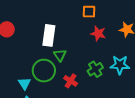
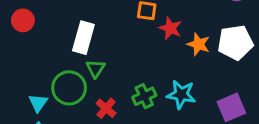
red star: (98, 34) -> (170, 28), moved

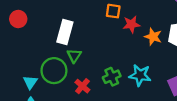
red star: (170, 28) -> (131, 24), turned -30

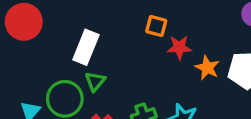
red circle: (18, 19) -> (24, 22), size x1.5

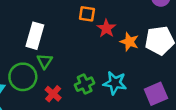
red star: (179, 47) -> (106, 28), turned -30

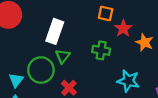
green cross: (85, 84) -> (101, 50), moved, turned 30

